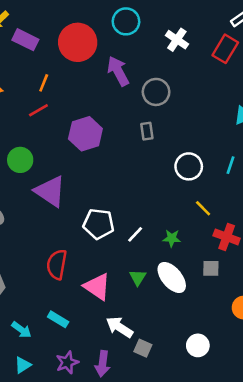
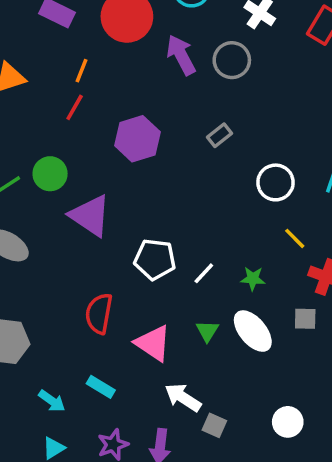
gray circle: (156, 92) -> (232, 60), moved
red line: (38, 110) -> (75, 107), turned -30
gray rectangle: (147, 131) -> (220, 135), turned 60

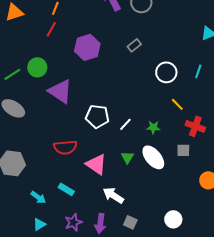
red semicircle: (99, 314) -> (65, 147), turned -105
white circle: (288, 422) -> (173, 219), moved
gray square: (214, 425) -> (130, 222), moved

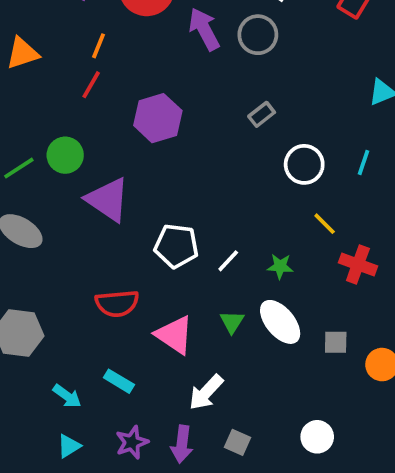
gray rectangle: (134, 45) -> (262, 114), moved
gray square: (183, 150) -> (336, 342), moved
white arrow: (113, 195) -> (206, 392), turned -80

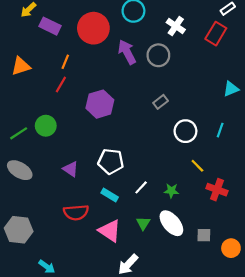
purple triangle: (108, 200) -> (71, 169), moved, size x0.6
white pentagon: (176, 246) -> (111, 161), moved
cyan rectangle: (119, 381) -> (110, 195), moved

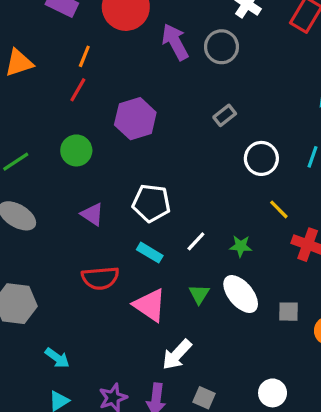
green circle: (46, 126) -> (76, 150), moved

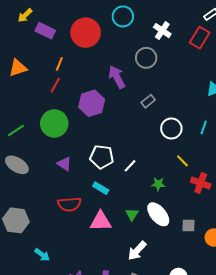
purple arrow: (175, 42) -> (117, 77), moved
green circle: (76, 150) -> (54, 123), size x1.4
white line: (196, 241) -> (130, 166), moved
pink triangle: (150, 305) -> (101, 221), turned -35
white arrow: (177, 355) -> (137, 251), moved

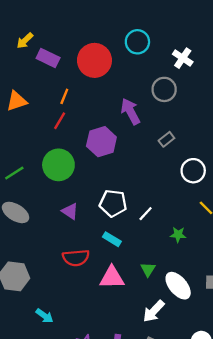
white ellipse: (158, 214) -> (178, 286), moved

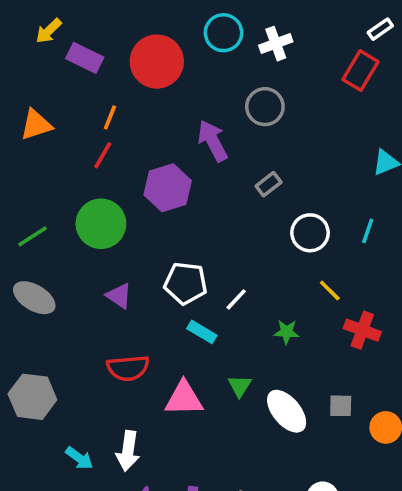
white cross: (183, 58) -> (276, 44), moved, turned 36
cyan rectangle: (112, 239) -> (202, 332), moved
white arrow: (154, 311) -> (128, 451), moved, turned -35

